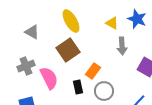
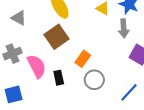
gray arrow: (122, 46) -> (124, 28), moved
black rectangle: (78, 87) -> (59, 78), moved

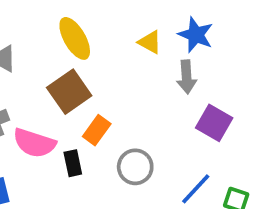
orange rectangle: (83, 59) -> (97, 130), moved
pink semicircle: (37, 66) -> (34, 143), turned 135

